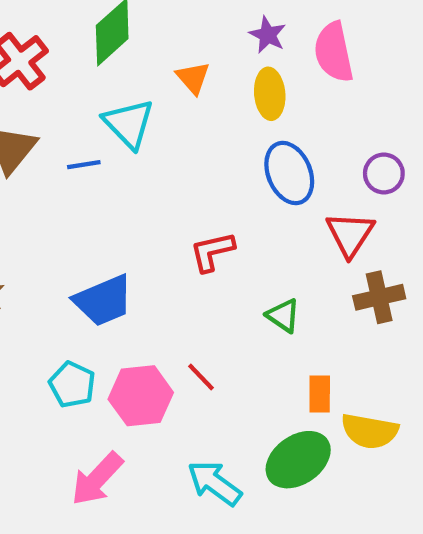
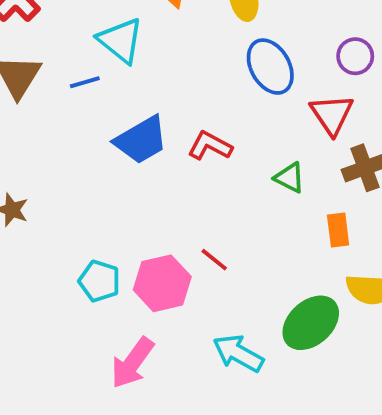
red L-shape: (212, 252) -> (210, 146), turned 48
blue trapezoid: (103, 301) -> (141, 140), moved
green triangle: (283, 316) -> (290, 178), moved
orange rectangle: (320, 394) -> (338, 230), moved

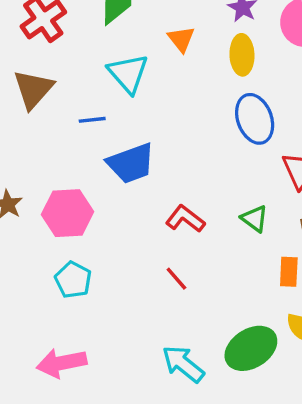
blue line: (85, 82) -> (92, 120), moved
red L-shape: (210, 146) -> (185, 219), moved
pink hexagon: (162, 283) -> (68, 213), moved
pink arrow: (132, 363) -> (62, 363), moved, turned 33

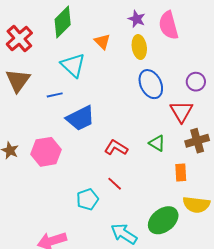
cyan pentagon: (73, 280) -> (87, 199), moved, turned 30

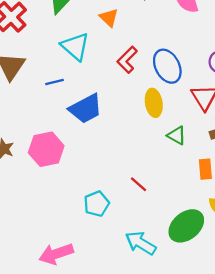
yellow ellipse: (139, 47) -> (154, 103), moved
red L-shape: (116, 148) -> (127, 60), moved, turned -75
red line: (115, 184) -> (139, 184), moved

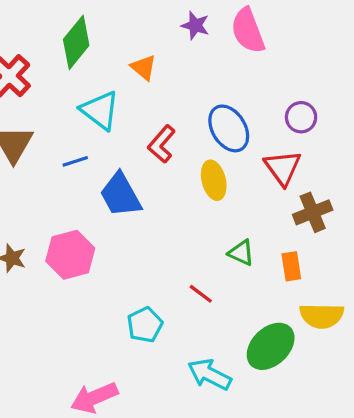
red L-shape: (127, 60) -> (162, 144), moved
blue trapezoid: (86, 109) -> (120, 195), turned 93
green triangle: (177, 135) -> (241, 253), moved

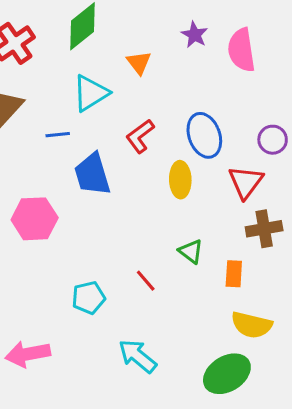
cyan triangle: (100, 110) -> (91, 93), turned 39
green ellipse: (271, 346) -> (227, 374), moved

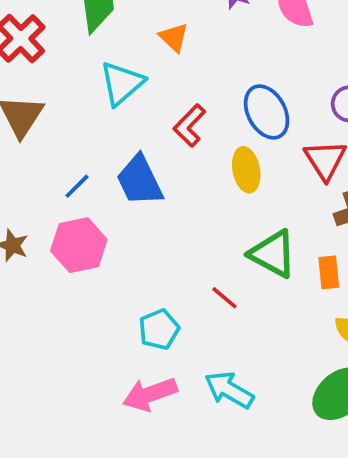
blue line: (58, 135) -> (77, 186), moved, turned -30
green triangle: (191, 251) -> (273, 254), size x1.6
pink arrow: (28, 354) -> (150, 394), moved

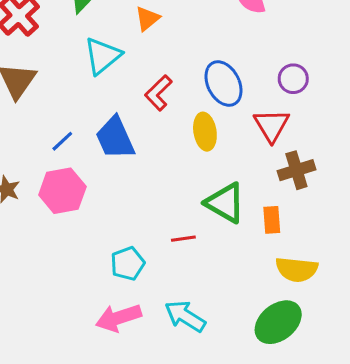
orange triangle: (174, 37) -> (147, 19), turned 36
red line: (224, 298) -> (183, 239), turned -50

